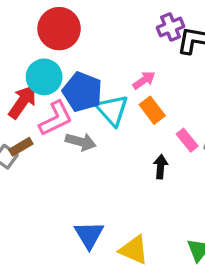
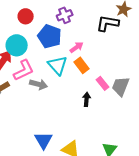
purple cross: (171, 27) -> (65, 15), moved
red circle: (59, 29) -> (26, 16), size x0.6
blue pentagon: (82, 92) -> (50, 36), moved

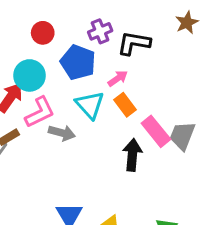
black L-shape: (108, 23) -> (134, 43), moved
pink rectangle: (103, 83) -> (156, 131), size x1.5
black arrow: (87, 99) -> (132, 155), size x1.5

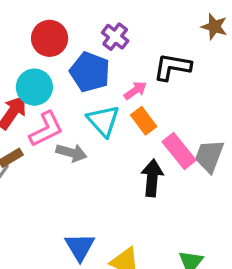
brown star: (187, 23) -> (214, 27), turned -30
purple cross: (100, 31) -> (115, 37), turned -30
red circle: (43, 33) -> (50, 38), size x1.4
black L-shape: (134, 43) -> (172, 67), moved

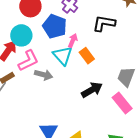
pink arrow: (135, 90) -> (73, 40), moved, turned -32
pink rectangle: (179, 151) -> (122, 103), moved
black arrow: (152, 178) -> (92, 90), turned 55

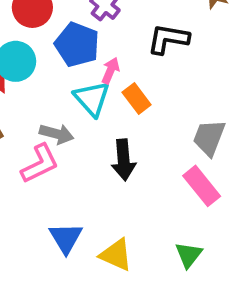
pink L-shape: (28, 61) -> (40, 164), moved
black arrow: (92, 90) -> (124, 160), moved, turned 115

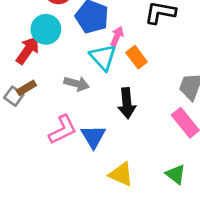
pink L-shape: (40, 164) -> (63, 130), moved
blue triangle: (66, 238) -> (93, 137), moved
green triangle: (189, 255) -> (176, 174), turned -30

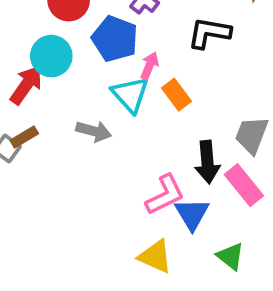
black arrow: (127, 103) -> (207, 162), moved
pink L-shape: (63, 130) -> (165, 195), moved
blue triangle: (93, 137) -> (192, 214), moved

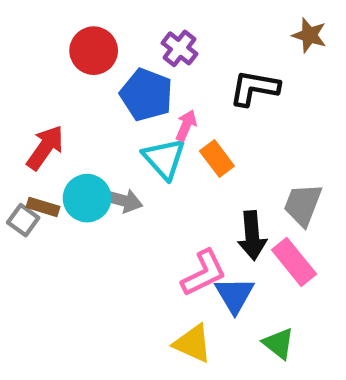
cyan circle: (51, 56) -> (87, 198), moved
brown rectangle: (24, 137) -> (43, 207), turned 48

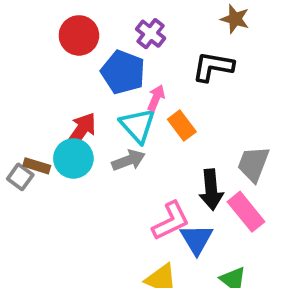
brown star: (309, 35) -> (235, 19), moved
red arrow: (45, 147) -> (81, 131), moved
gray arrow: (122, 200) -> (129, 160), moved, turned -36

